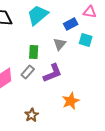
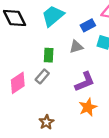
gray triangle: (60, 44) -> (76, 47), turned 32
purple L-shape: (53, 73) -> (85, 82), moved

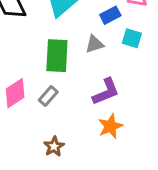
green rectangle: (49, 55) -> (57, 56), size x1.6
gray rectangle: (42, 76) -> (48, 96), moved

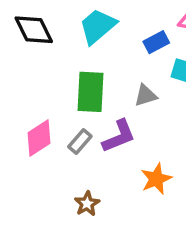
gray triangle: (94, 44) -> (146, 95), moved
purple L-shape: (106, 92) -> (119, 136), moved

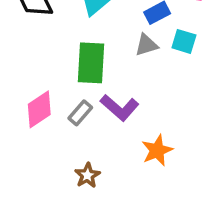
gray triangle: (146, 95) -> (146, 45), moved
purple L-shape: (119, 136) -> (120, 108), turned 63

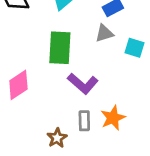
cyan square: (184, 41) -> (134, 48), moved
gray rectangle: (80, 113) -> (84, 121), moved, turned -42

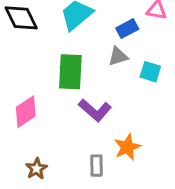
gray rectangle: (84, 121) -> (97, 166), moved
brown star: (57, 138) -> (36, 169), moved

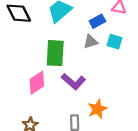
cyan square: (150, 72) -> (115, 42), moved
pink diamond: (26, 112) -> (37, 83), moved

